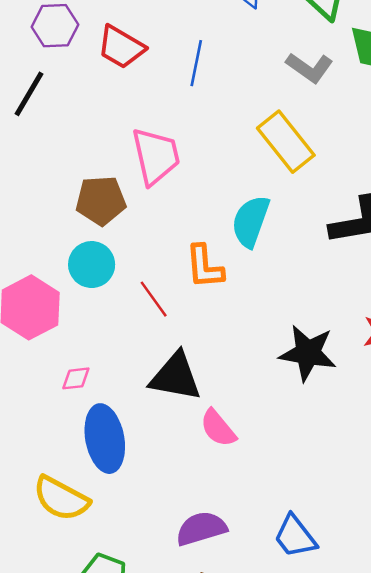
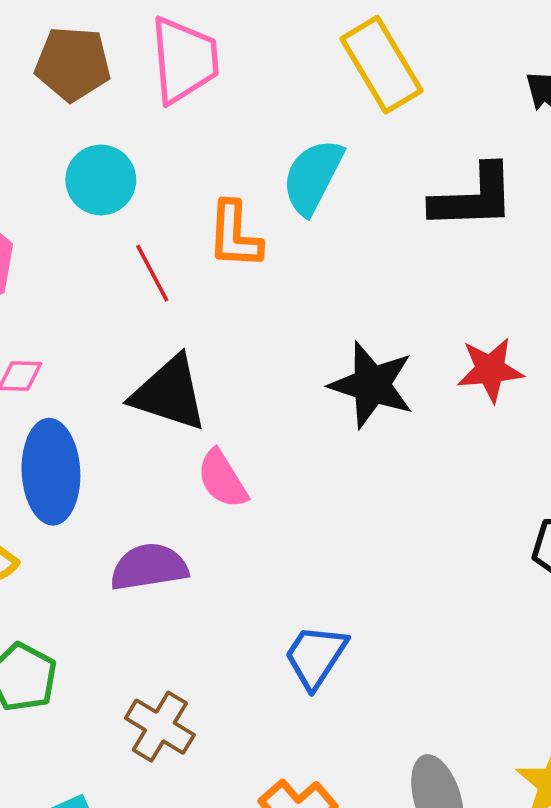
brown pentagon: (101, 200) -> (73, 64), moved
cyan circle: (92, 265) -> (101, 180), moved
purple semicircle: (201, 529) -> (149, 567), moved
blue trapezoid: (295, 536) -> (316, 656), turned 63

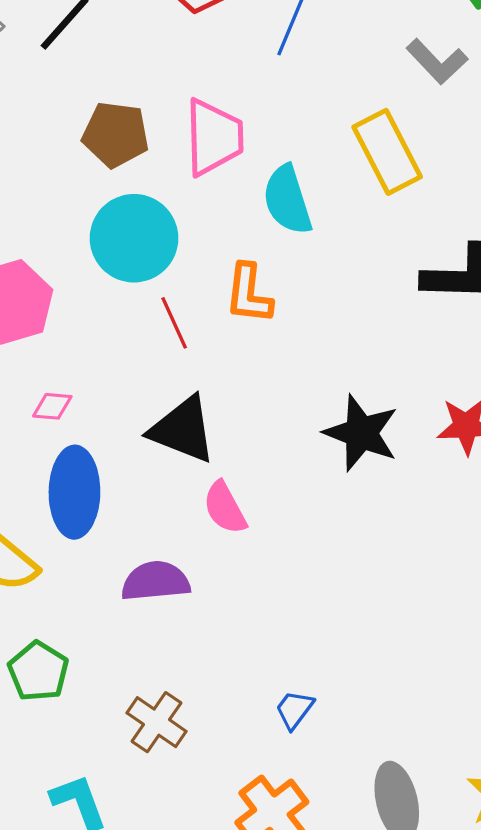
cyan semicircle: (313, 177) -> (287, 200), moved, turned -48
cyan circle: (101, 180) -> (134, 238), size x1.4
blue trapezoid: (316, 656) -> (294, 710), moved, size x0.7

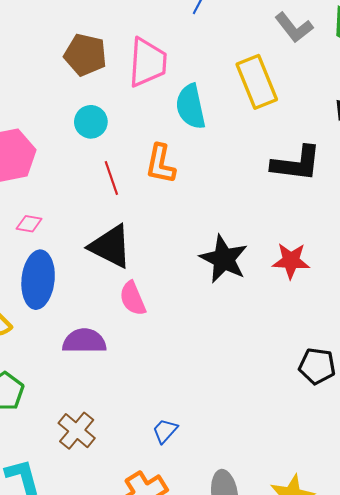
cyan circle: (134, 238) -> (91, 122), size x0.6

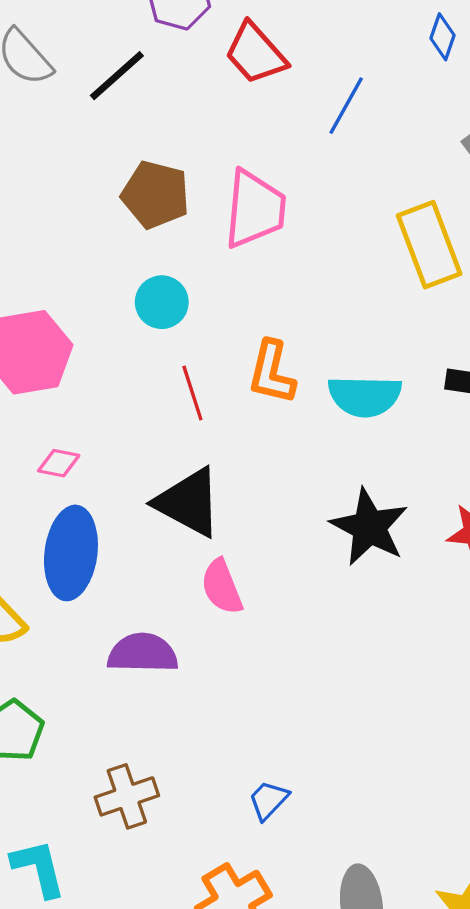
cyan semicircle: (191, 107) -> (365, 396), moved, turned -78
brown cross: (77, 431) -> (127, 796), turned 30

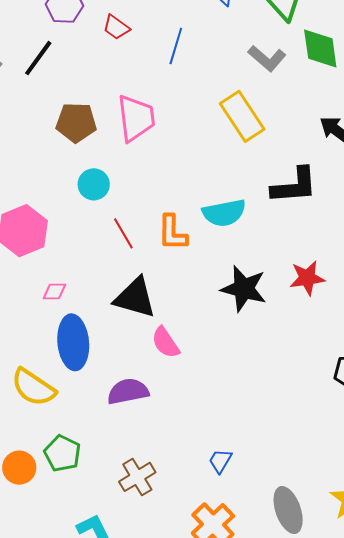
red trapezoid: (256, 53) -> (116, 27), size x0.7
orange L-shape: (272, 372) -> (172, 233), moved

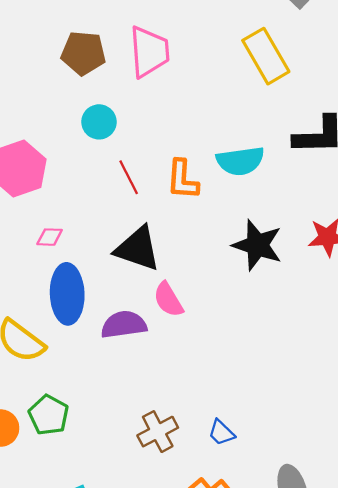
purple semicircle: (128, 391) -> (124, 325), moved
blue trapezoid: (220, 461) -> (221, 433), turned -80
brown cross: (137, 477) -> (158, 432), moved

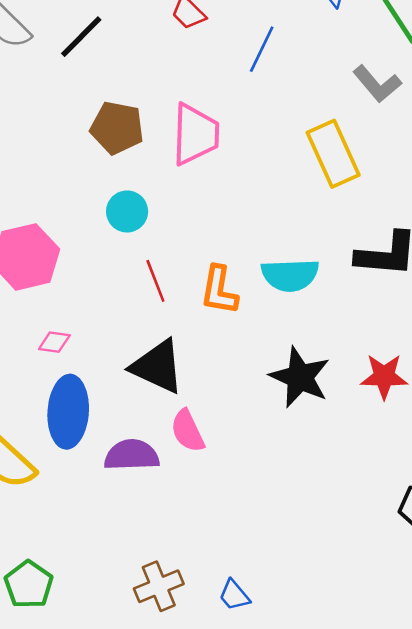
green pentagon: (49, 415) -> (29, 585), moved

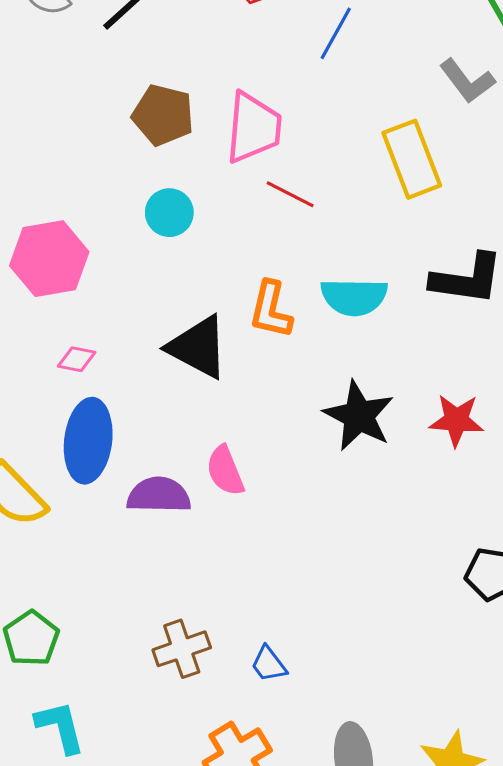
red line: (155, 281) -> (290, 194), moved, turned -45
black triangle: (157, 367) -> (198, 347), moved

